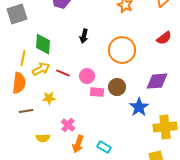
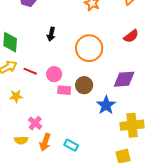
yellow semicircle: (43, 138) -> (21, 140), moved

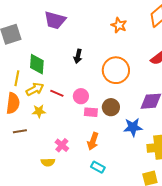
yellow star: (16, 96) -> (39, 111), moved
blue star: (106, 105) -> (133, 127), turned 30
orange arrow: (45, 142) -> (93, 141), moved

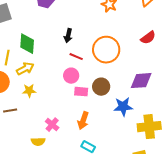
red line: (57, 93) -> (76, 57), moved

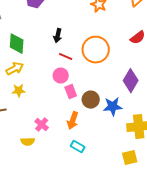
purple diamond: (141, 81) -> (131, 81), turned -55
brown circle: (101, 87) -> (91, 100), moved
pink rectangle: (81, 92) -> (71, 92), turned 64

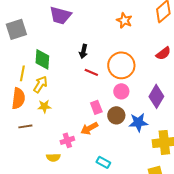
yellow arrow: (15, 69) -> (40, 84), turned -30
pink circle: (61, 76) -> (121, 91), moved
orange arrow: (73, 121) -> (89, 128), moved, turned 42
pink cross: (42, 125) -> (67, 140), turned 32

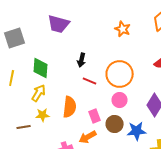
yellow line: (22, 73) -> (12, 78), moved
orange semicircle: (18, 98) -> (70, 107), moved
brown line: (25, 126) -> (24, 127), moved

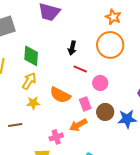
orange circle: (120, 74) -> (110, 45), moved
pink circle: (120, 100) -> (100, 83), moved
orange semicircle: (70, 107) -> (60, 95), turned 110
brown line: (24, 127) -> (15, 125), moved

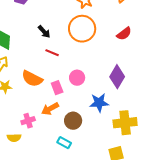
black arrow: (72, 48) -> (44, 32), turned -56
pink circle: (100, 83) -> (77, 78), moved
brown circle: (105, 112) -> (73, 121), moved

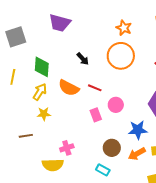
red line: (52, 53) -> (95, 88), moved
orange semicircle: (32, 79) -> (69, 88), moved
orange arrow: (50, 109) -> (137, 154), moved
yellow semicircle: (14, 138) -> (53, 165), size x1.5

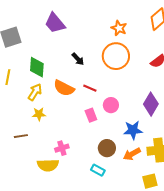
purple trapezoid: (60, 23) -> (55, 23), turned 35

